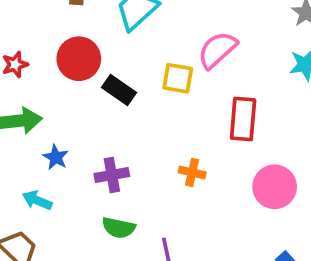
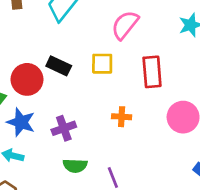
red circle: (79, 59) -> (27, 79), moved
yellow square: (178, 78) -> (102, 64), moved
blue star: (56, 157) -> (21, 122), size x1.5

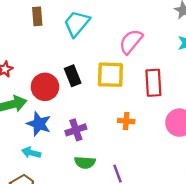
yellow square: (102, 64) -> (110, 75), size x1.4
black rectangle: (59, 66) -> (73, 76), turned 42

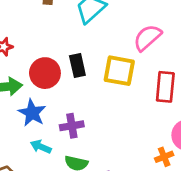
orange cross: (126, 121) -> (164, 157), moved, turned -35
cyan arrow: (31, 153) -> (41, 147), moved

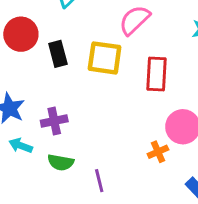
red circle: (45, 73) -> (21, 34), moved

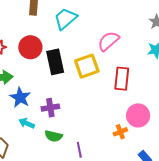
black rectangle: (58, 54) -> (55, 62), size x1.4
yellow square: (105, 58) -> (87, 66), turned -30

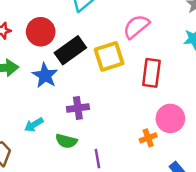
black rectangle: (55, 62) -> (70, 50), turned 65
blue star: (20, 97) -> (45, 75), moved
purple cross: (50, 108) -> (78, 108), moved
cyan arrow: (27, 123) -> (34, 125), turned -56

